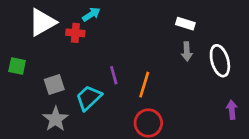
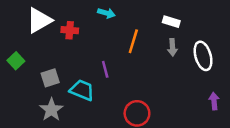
cyan arrow: (91, 14) -> (106, 13), moved, turned 49
green square: (17, 66) -> (16, 61), turned 35
orange line: (144, 85) -> (133, 41), moved
cyan trapezoid: (89, 98) -> (82, 90), turned 65

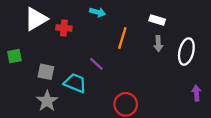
white ellipse: (203, 56) -> (186, 52), turned 30
green square: (16, 61) -> (14, 56), turned 32
purple line: (105, 69) -> (96, 64), turned -32
gray square: (50, 78) -> (46, 72), turned 30

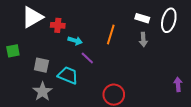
cyan arrow: (98, 12) -> (75, 41), moved
white ellipse: (186, 52) -> (169, 20), moved

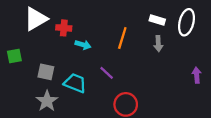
purple line: (87, 58) -> (107, 73), moved
purple arrow: (178, 84) -> (197, 75), moved

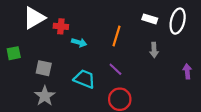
gray arrow: (158, 44) -> (154, 50), moved
purple line: (107, 73) -> (115, 69), moved
cyan trapezoid: (75, 83) -> (84, 79), moved

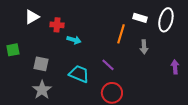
white triangle: (34, 18) -> (32, 17), size x0.7
orange line: (117, 36) -> (121, 34), moved

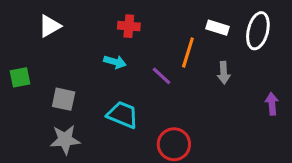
red cross: (57, 25) -> (129, 26), moved
purple line: (108, 65) -> (162, 76), moved
gray star: (42, 90) -> (65, 140), turned 30

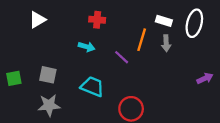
gray arrow: (224, 73) -> (166, 43), moved
green square: (20, 77) -> (14, 78), moved
purple arrow: (272, 104) -> (205, 78), turned 70

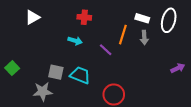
gray square: (48, 75) -> (56, 72), moved
green square: (14, 78) -> (12, 68), turned -32

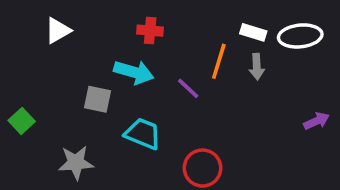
white ellipse: (169, 20) -> (300, 36), turned 70
cyan arrow: (75, 41) -> (134, 72), size x1.5
gray square: (56, 72) -> (98, 99), moved

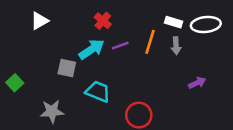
red cross: (150, 31) -> (103, 21), turned 35
cyan arrow: (134, 72) -> (92, 49), turned -50
purple line: (188, 88) -> (120, 46), moved, turned -63
purple arrow: (316, 121) -> (197, 83), moved

